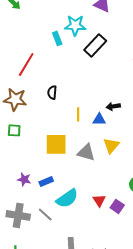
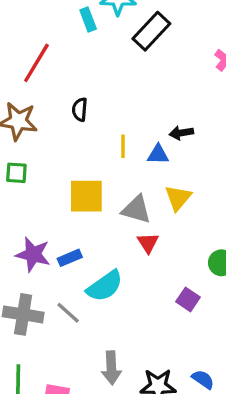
purple star: (24, 179) -> (33, 254), size x1.5
red triangle: (99, 200) -> (148, 243), moved

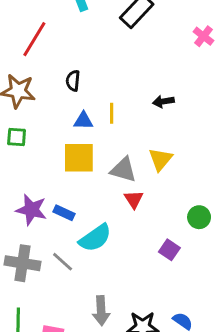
blue triangle: (158, 155) -> (83, 121), moved
blue rectangle: (70, 258) -> (64, 213), turned 48

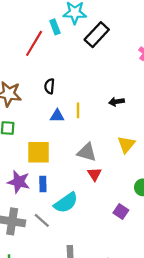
red line: (34, 39) -> (34, 43), moved
yellow square: (79, 158) -> (38, 152), moved
yellow triangle: (160, 159) -> (126, 144), moved
blue rectangle: (64, 213) -> (43, 184), turned 64

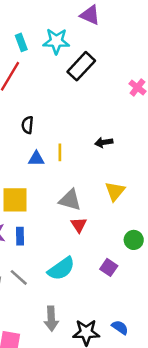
cyan rectangle: (55, 27) -> (21, 42), moved
cyan semicircle: (66, 203) -> (61, 269), moved

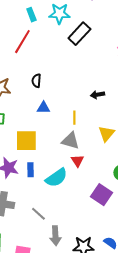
yellow line: (60, 152) -> (74, 118), moved
purple square: (109, 267) -> (101, 195), size x1.5
cyan semicircle: (61, 269) -> (56, 178), moved
gray line: (19, 277) -> (38, 214), moved

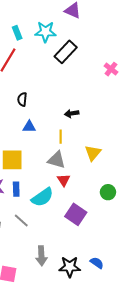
black arrow: (97, 95) -> (72, 113), moved
purple square: (101, 195) -> (76, 214), moved
gray line: (38, 214) -> (21, 220), moved

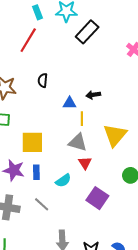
blue triangle: (29, 127) -> (70, 103), moved
yellow triangle: (93, 153) -> (115, 135), size x1.4
cyan semicircle: (42, 197) -> (63, 181), size x0.7

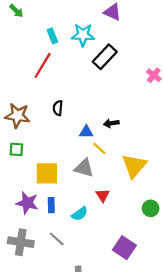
yellow line: (82, 119) -> (99, 148), turned -48
gray triangle: (78, 142) -> (84, 168), moved
purple square: (97, 198) -> (124, 248), moved

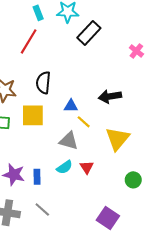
black semicircle: (58, 108) -> (43, 83), size x1.5
black arrow: (111, 123) -> (110, 96), moved, size x1.5
yellow square: (47, 173) -> (33, 115), moved
cyan semicircle: (80, 214) -> (65, 167), moved

